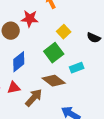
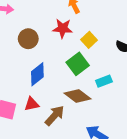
red star: (30, 19) -> (63, 28), moved

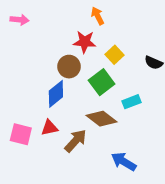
brown circle: (28, 39) -> (69, 67), moved

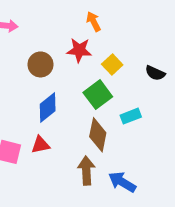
brown circle: (69, 67) -> (40, 64), moved
brown diamond: (102, 119) -> (98, 135), turned 64
brown arrow: (75, 141) -> (86, 171), moved, turned -45

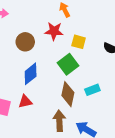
yellow square: (112, 64) -> (79, 42), turned -32
cyan rectangle: (131, 116) -> (92, 90), moved

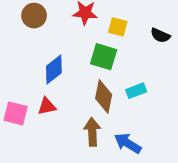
brown circle: (25, 42) -> (34, 16), moved
green square: (68, 64) -> (104, 57), turned -36

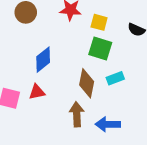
green square: (104, 57) -> (100, 48), moved
blue arrow: (128, 143) -> (108, 124), turned -30

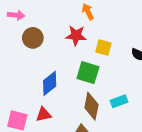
green square: (100, 48) -> (88, 73), moved

